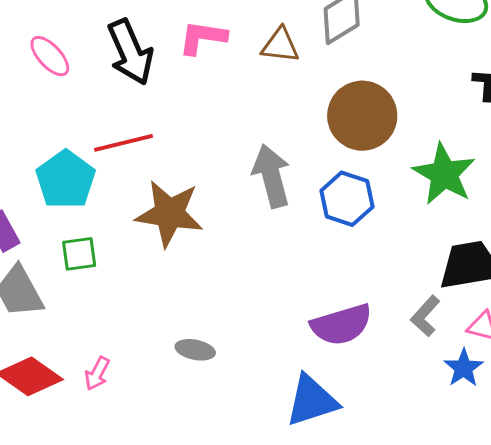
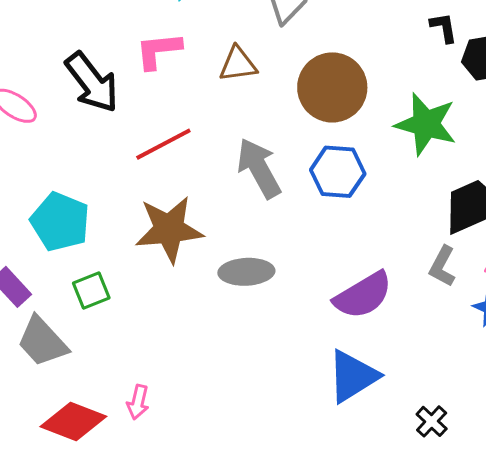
brown triangle: (280, 45) -> (238, 64), moved
red line: (124, 143) -> (163, 144), moved
gray ellipse: (195, 350) -> (246, 272), moved, size x1.4

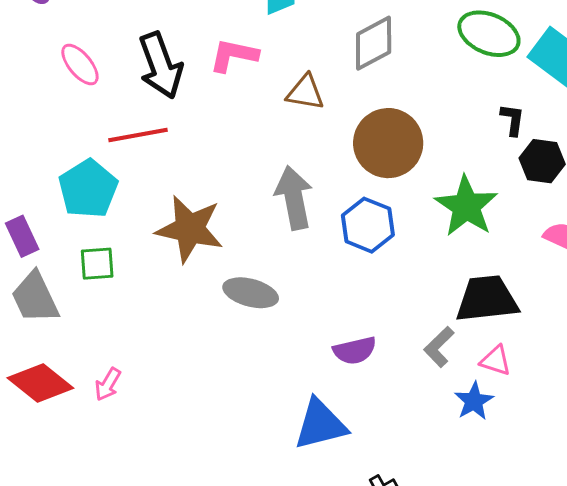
red line: (163, 144) -> (138, 135), moved
purple semicircle: (363, 295) -> (355, 350), size x0.7

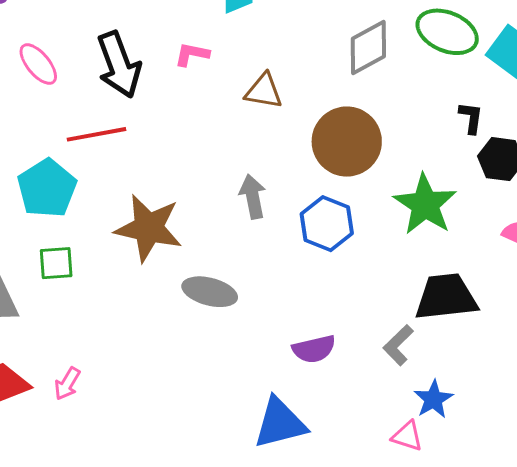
gray diamond: (374, 43) -> (368, 48), moved
pink L-shape: (234, 55) -> (192, 54), size x0.7
gray arrow: (294, 198) -> (253, 197), size x0.7
pink triangle: (496, 361) -> (407, 436), moved

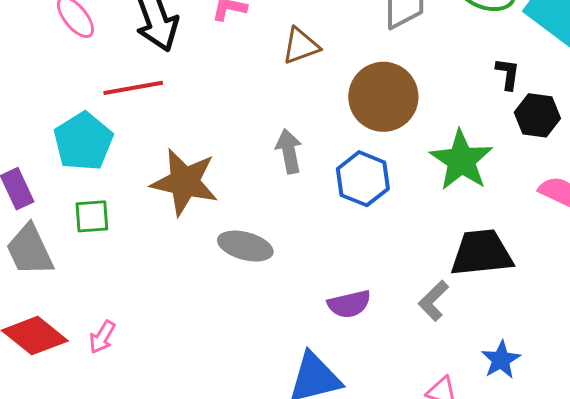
brown triangle: (264, 91) -> (301, 46), turned -30
blue star: (433, 399) -> (501, 360), moved

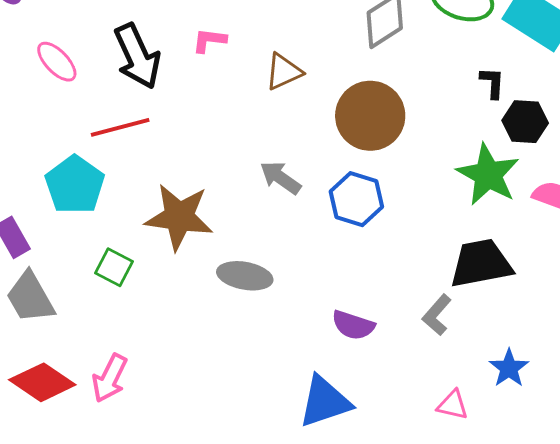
gray arrow: (289, 151) -> (281, 178), turned -39
green star: (461, 160) -> (488, 175), moved
green square: (92, 216) -> (114, 267), moved, turned 36
purple semicircle: (349, 304) -> (353, 325), turned 36
pink arrow: (102, 337) -> (110, 378), size x1.4

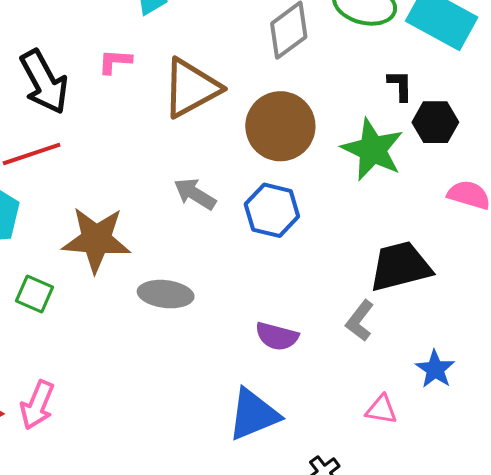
brown triangle: (284, 72) -> (191, 88), size x1.6
green star: (488, 175) -> (373, 150), moved

